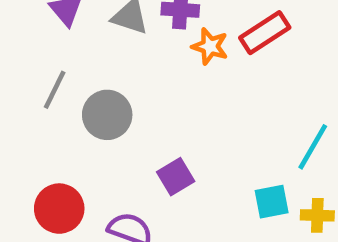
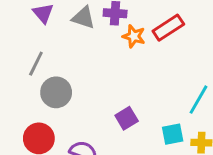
gray circle: (107, 115) -> (56, 92), moved
purple square: (176, 177) -> (127, 118), moved

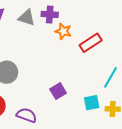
red rectangle: (168, 28) -> (91, 43), moved

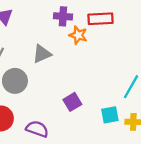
gray triangle: (27, 18) -> (42, 54), moved, turned -42
red rectangle: (91, 43) -> (100, 19), moved, turned 30

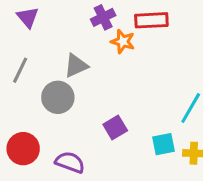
purple cross: (63, 16) -> (103, 17), turned -30
gray circle: (15, 81) -> (58, 97), moved

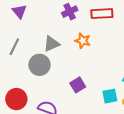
orange star: (123, 41) -> (83, 41), moved

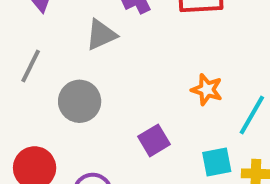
orange star: (83, 41) -> (207, 90), moved
gray triangle: (52, 44) -> (101, 35), moved

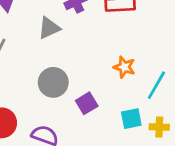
gray circle: (80, 101) -> (53, 82), moved

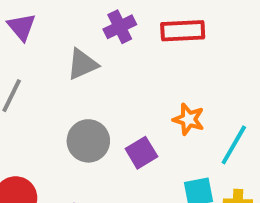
purple square: (87, 103) -> (141, 153), moved

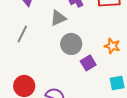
gray circle: (88, 141) -> (71, 44), moved

